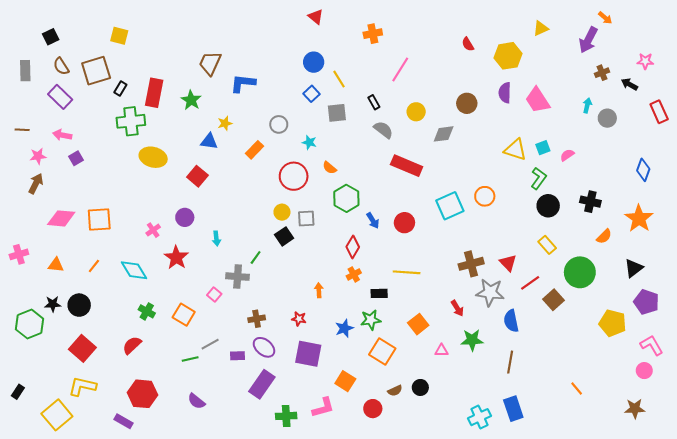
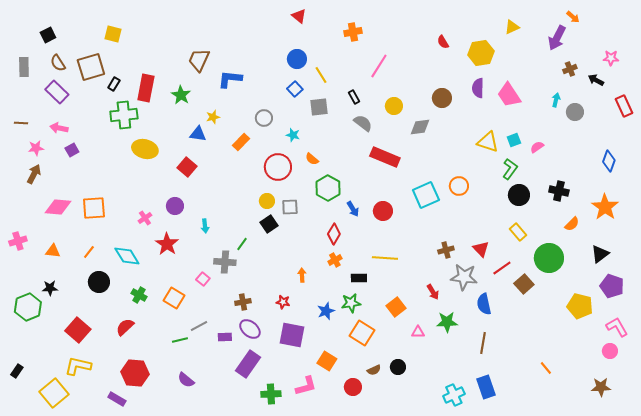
brown cross: (471, 264) -> (446, 250), size x0.7
black circle: (79, 305) -> (99, 282), moved

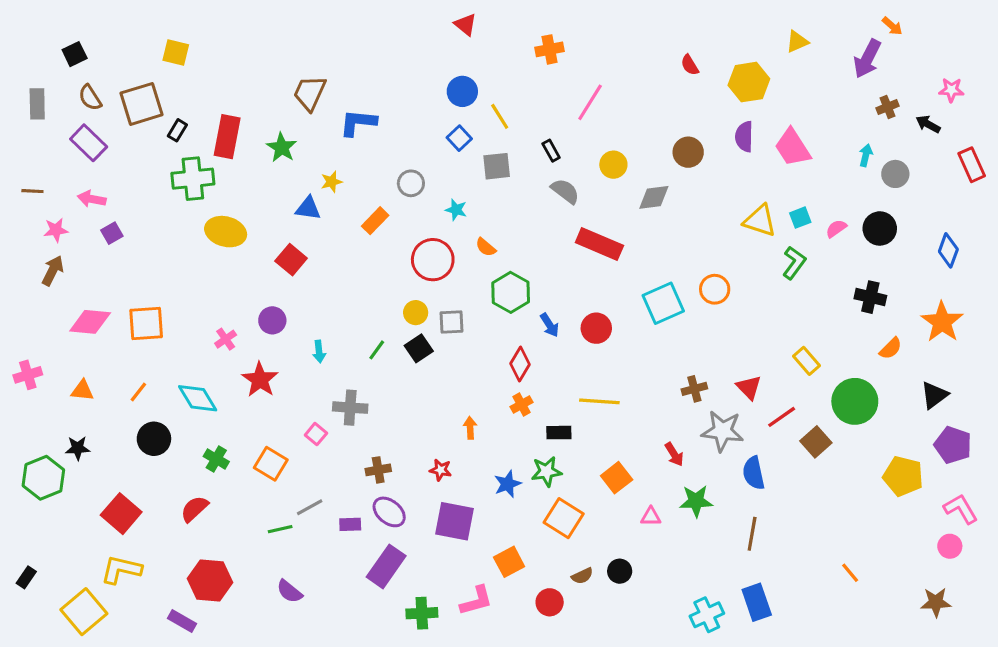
black circle: (519, 195) -> (880, 228), moved
green line: (242, 244) -> (377, 350), moved
orange square: (327, 361) -> (509, 562), turned 30

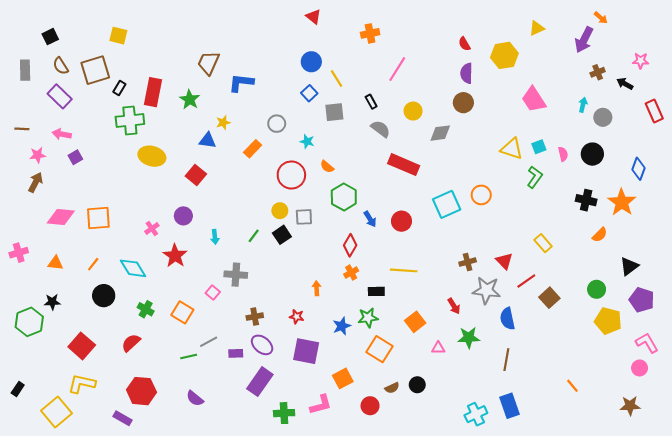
purple semicircle: (744, 137) -> (467, 73), moved
pink semicircle: (836, 228) -> (563, 154), turned 112
orange star: (942, 322) -> (622, 202), moved
green circle: (855, 401) -> (597, 289), moved, size x0.6

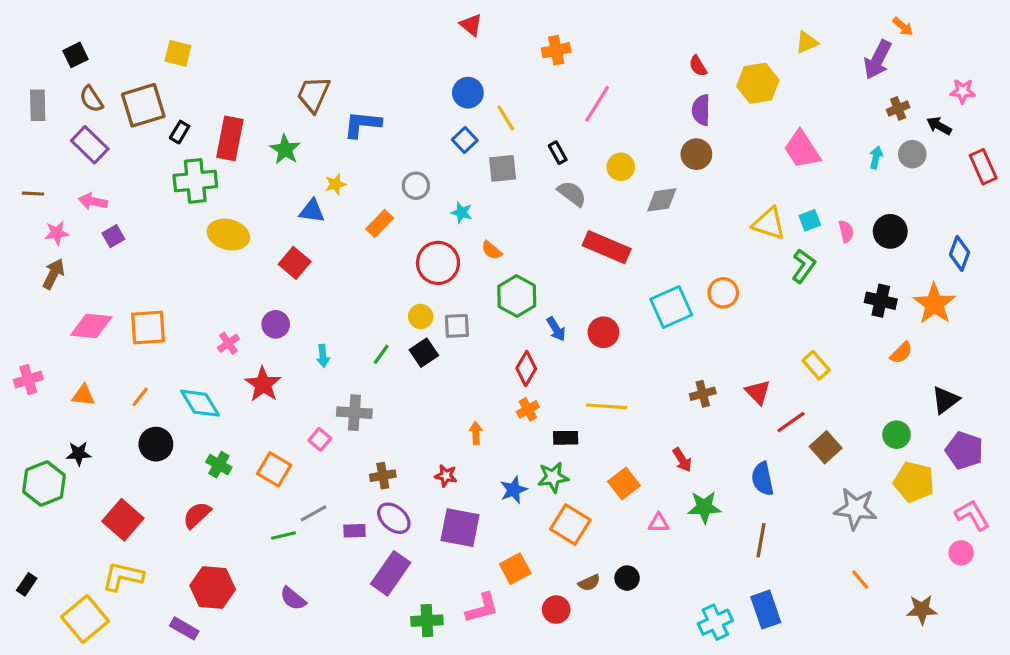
gray circle: (603, 117) -> (912, 154), moved
gray star: (486, 290) -> (856, 509), moved
brown star: (630, 406) -> (922, 610), moved

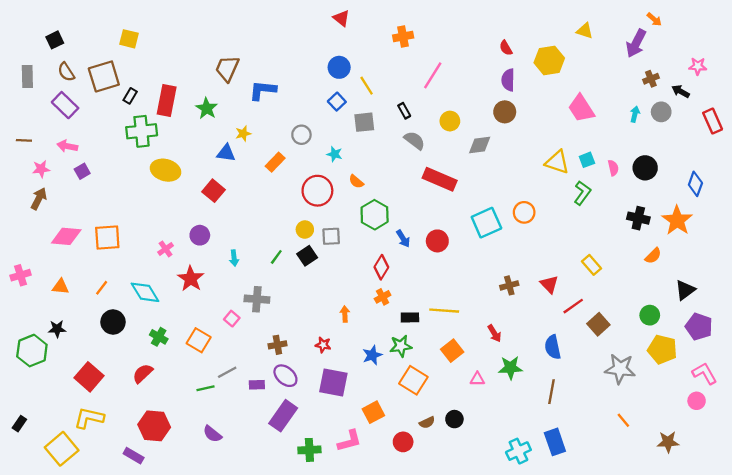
yellow triangle: (807, 42) -> (585, 31), turned 42
yellow line: (607, 406) -> (444, 311), moved

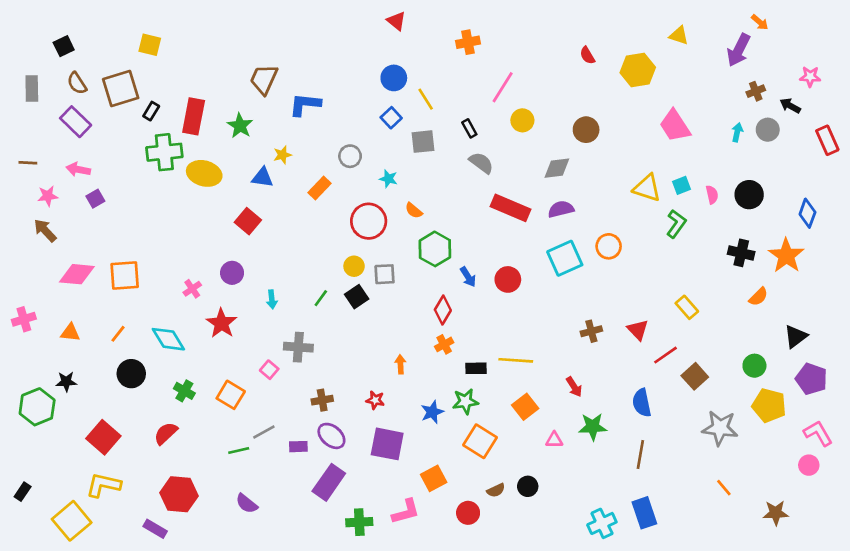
purple semicircle: (508, 80) -> (561, 209), moved, turned 75
yellow circle: (450, 121) -> (522, 120), moved
yellow ellipse: (166, 170) -> (204, 173), moved
brown arrow: (39, 199) -> (45, 230), turned -70

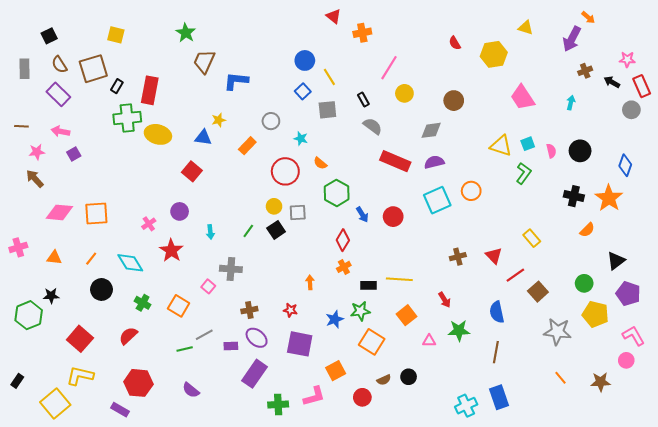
red triangle: (396, 21) -> (334, 16), moved
green star: (240, 126) -> (186, 33), moved
gray circle: (768, 130) -> (631, 110), moved
red rectangle: (827, 140) -> (642, 86), moved
brown star: (776, 513) -> (601, 382), moved

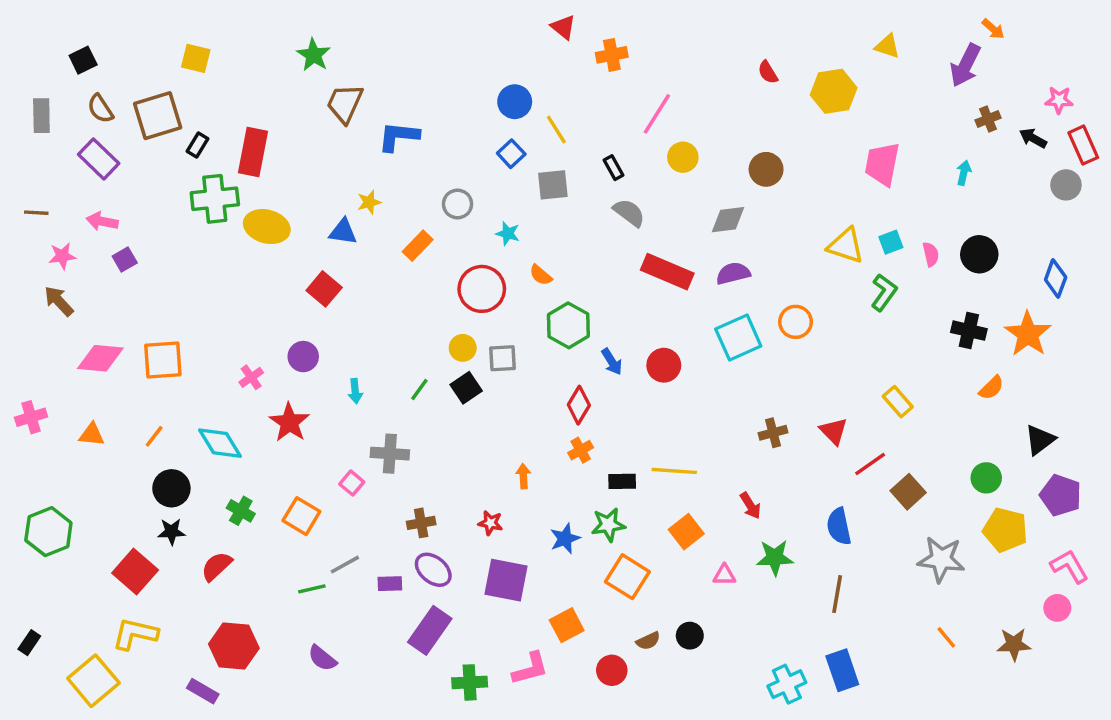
pink trapezoid: (523, 97) -> (882, 164), turned 44
black star: (51, 296) -> (171, 532), moved

